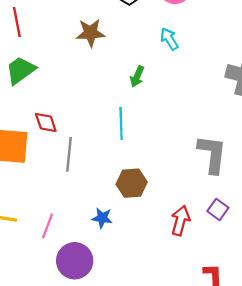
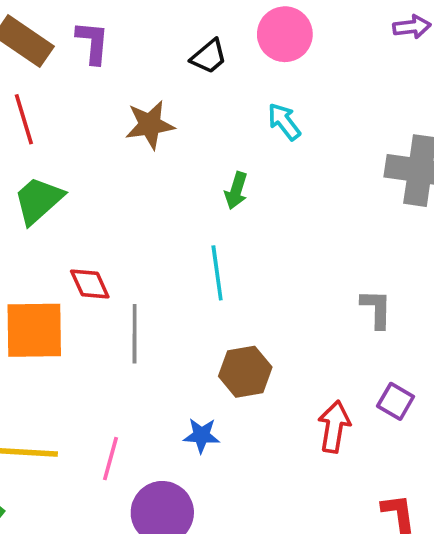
gray L-shape: (212, 154) -> (376, 309), size x0.6

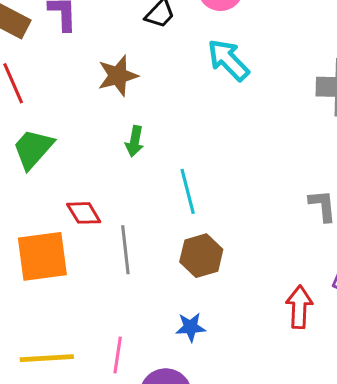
cyan arrow: (284, 122) -> (228, 60), size x1.4
green arrow: (236, 191) -> (135, 141), moved
brown hexagon: (245, 372) -> (201, 256), moved

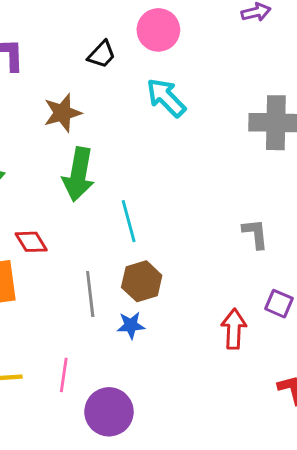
green arrow: (135, 141) -> (79, 174), size x1.8
gray line: (125, 250) -> (90, 294), moved
blue star: (191, 327) -> (131, 325), moved

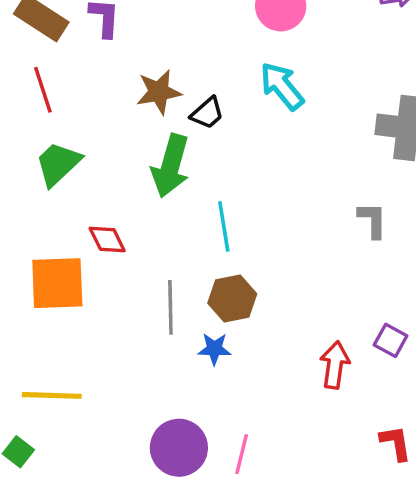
black trapezoid: (102, 54) -> (207, 113), moved
gray L-shape: (255, 234) -> (373, 220), moved
pink line: (64, 375) -> (242, 454), moved

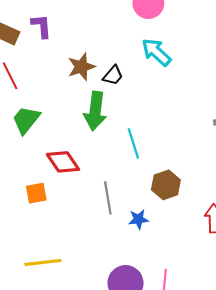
red diamond: (107, 240) -> (63, 162), size x1.4
orange square: (57, 283) -> (36, 193), size x0.6
brown hexagon: (232, 299) -> (166, 185), moved

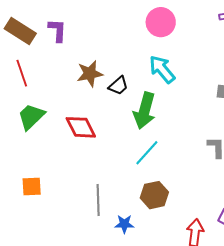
green arrow: (95, 111) -> (144, 111), moved
cyan line: (133, 143) -> (147, 153), moved, turned 52
red diamond: (63, 162) -> (81, 127), moved

